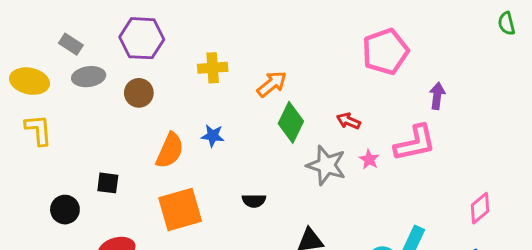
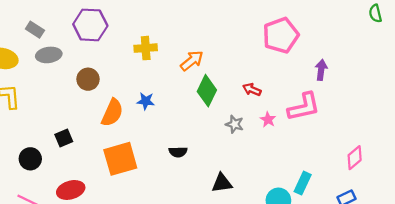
brown circle: (139, 93) -> (88, 79), moved
gray star: (326, 165) -> (235, 124), size x0.6
black square: (108, 183) -> (64, 138), turned -30

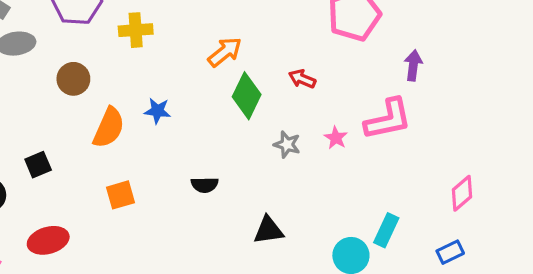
yellow cross: (146, 48) -> (136, 30), moved
red arrow: (252, 90) -> (302, 79), moved
orange square: (120, 159) -> (121, 195), size x0.6

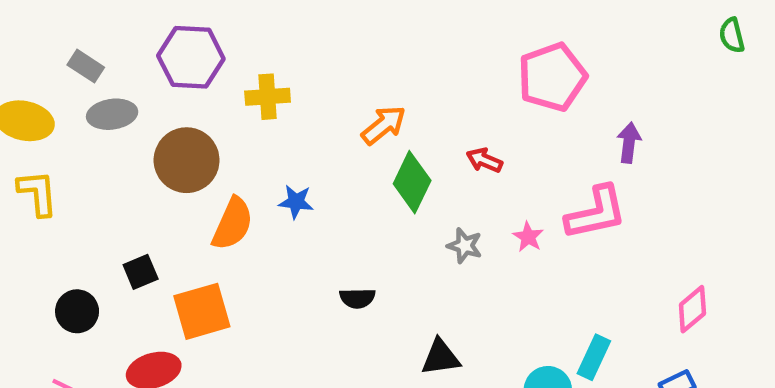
brown circle: (73, 79) -> (187, 160), size x1.5
orange square: (121, 195) -> (202, 311), moved, size x1.5

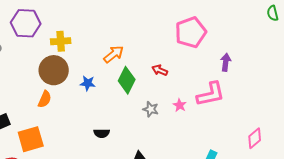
brown circle: (187, 160) -> (54, 70), moved
blue star: (296, 202) -> (88, 83), moved
orange semicircle: (233, 224) -> (45, 99), size x0.7

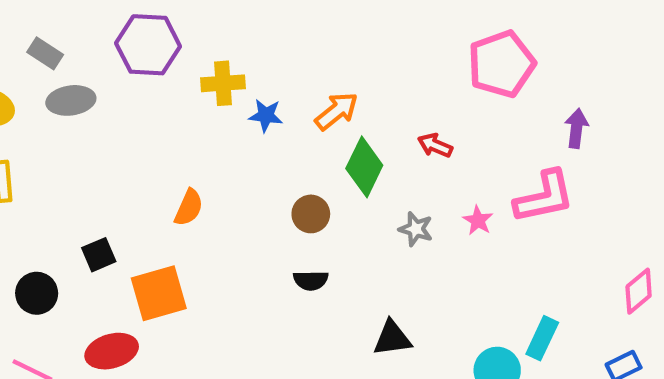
brown circle: (54, 70) -> (311, 214), moved, size x0.6
blue star: (88, 83) -> (266, 115), moved

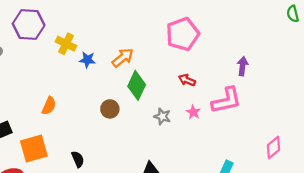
pink pentagon: (501, 64) -> (183, 34), moved
yellow cross: (223, 83) -> (66, 44), turned 30
red arrow: (435, 145) -> (187, 80), moved
black semicircle: (311, 280) -> (78, 159), moved, turned -112

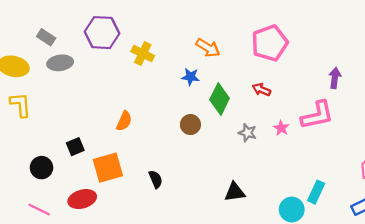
orange arrow: (123, 58) -> (208, 48), moved, turned 70
blue star: (87, 60) -> (190, 77), moved
red arrow: (187, 80) -> (261, 90), moved

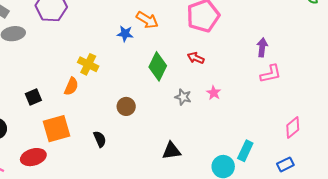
yellow cross: (143, 54) -> (88, 64), moved
blue star: (190, 77) -> (125, 34), moved
pink L-shape: (317, 115) -> (271, 74), moved, size x0.7
brown circle: (190, 125) -> (126, 106), moved
black square: (75, 147) -> (33, 97), moved

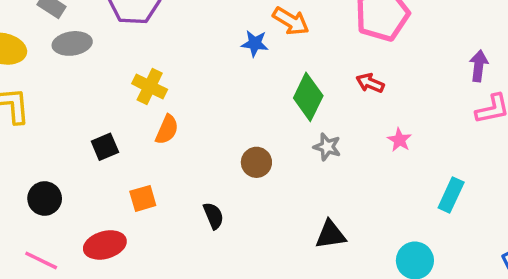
yellow cross: (88, 64) -> (150, 87), moved
gray star: (183, 97) -> (327, 147), moved
orange square: (57, 129) -> (143, 198), size x0.6
cyan rectangle: (245, 151) -> (451, 195), moved

